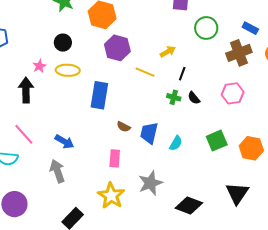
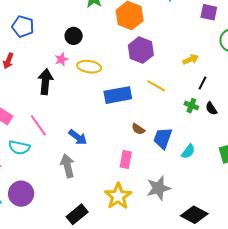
black circle: (63, 43) -> (74, 36), moved
yellow line: (145, 72) -> (156, 86), moved
blue rectangle: (99, 95) -> (118, 95), turned 64

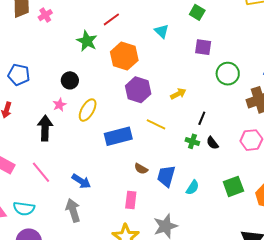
yellow arrow: (191, 59) -> (178, 94), moved
yellow ellipse: (89, 67) -> (88, 110), turned -65
cyan semicircle: (19, 147) -> (24, 209), moved

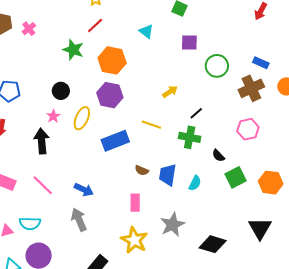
purple hexagon: (138, 90) -> (110, 95), moved
black line: (202, 118) -> (196, 113), turned 32
green cross: (192, 141) -> (190, 137), size x1.5
black semicircle: (212, 143) -> (218, 156), moved

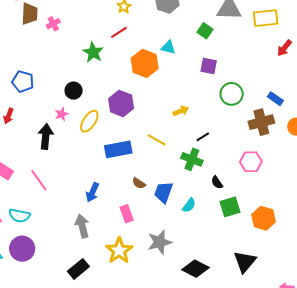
cyan triangle: (146, 31) -> (168, 47), turned -35
orange hexagon: (112, 60) -> (145, 63), moved
blue arrow: (84, 190) -> (92, 192), moved, turned 78
pink rectangle: (135, 203) -> (127, 214), turned -30
gray arrow: (79, 220) -> (82, 226), moved

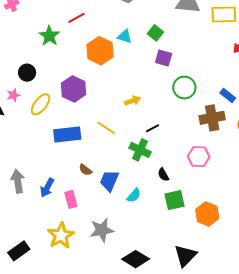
green square: (205, 31) -> (155, 33), moved
blue arrow: (92, 192) -> (47, 188), moved
gray arrow: (82, 226) -> (18, 181), moved

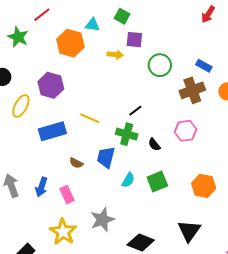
yellow arrow: (133, 101) -> (115, 55), moved, turned 35
black semicircle: (163, 175) -> (154, 145), moved
blue trapezoid: (109, 181) -> (106, 157), moved
green square: (175, 200) -> (157, 181), moved

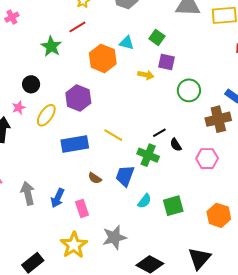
black semicircle: (154, 145) -> (176, 145), moved

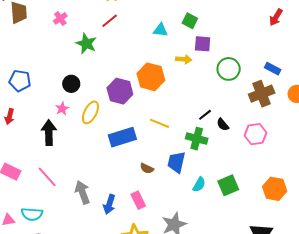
pink cross: (12, 17) -> (60, 18), moved
orange hexagon: (103, 58) -> (151, 77), moved
blue arrow: (58, 198) -> (109, 204), moved

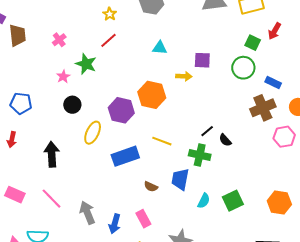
green square: (190, 21) -> (253, 43), moved
green circle: (229, 69) -> (243, 68), moved
pink star: (62, 109) -> (63, 77), moved
pink hexagon: (256, 134) -> (284, 137), moved

